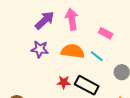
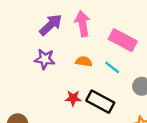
pink rectangle: (106, 33) -> (123, 40), size x1.6
orange semicircle: (73, 51) -> (84, 61), size x0.6

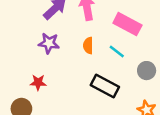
orange semicircle: (84, 61) -> (88, 46), turned -98
red star: (73, 98) -> (38, 82), moved

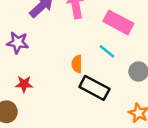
purple star: (49, 43) -> (18, 43), moved
orange semicircle: (88, 46) -> (77, 64), moved

